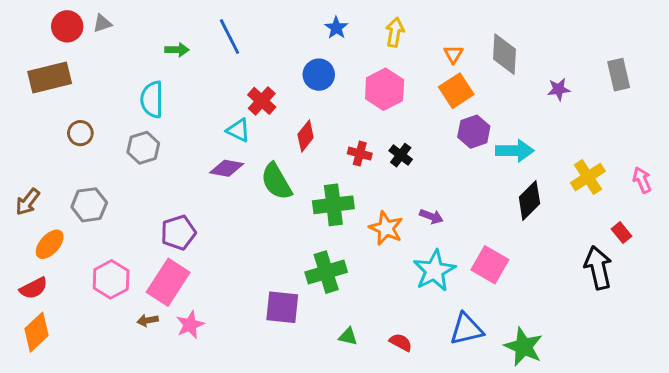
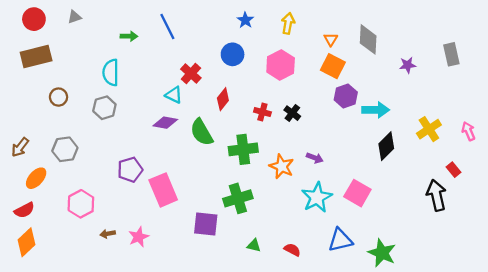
red circle: (67, 26) -> (34, 19), moved
orange square: (456, 91) -> (333, 66), turned -30
pink rectangle: (168, 282) -> (163, 190), moved, turned -56

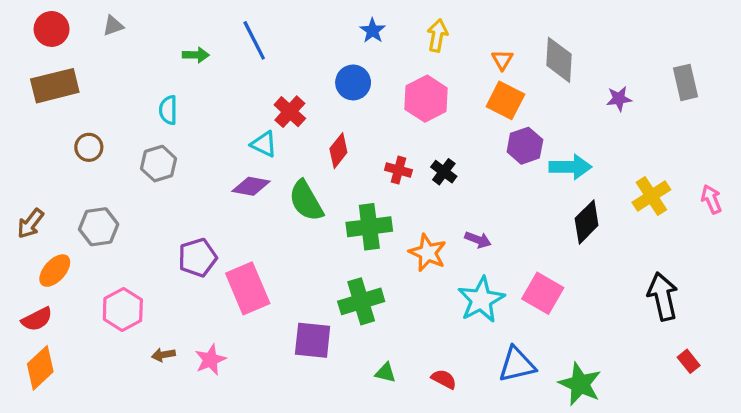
cyan semicircle: (111, 72) -> (168, 110), size x0.7
red rectangle: (454, 170) -> (689, 361), moved

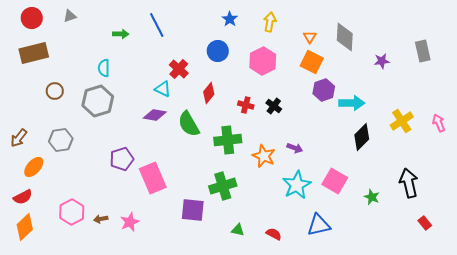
gray hexagon: (159, 164) -> (98, 101), size x1.4
pink hexagon: (123, 309) -> (72, 212), moved
green star: (580, 384) -> (372, 197), moved, size x0.6

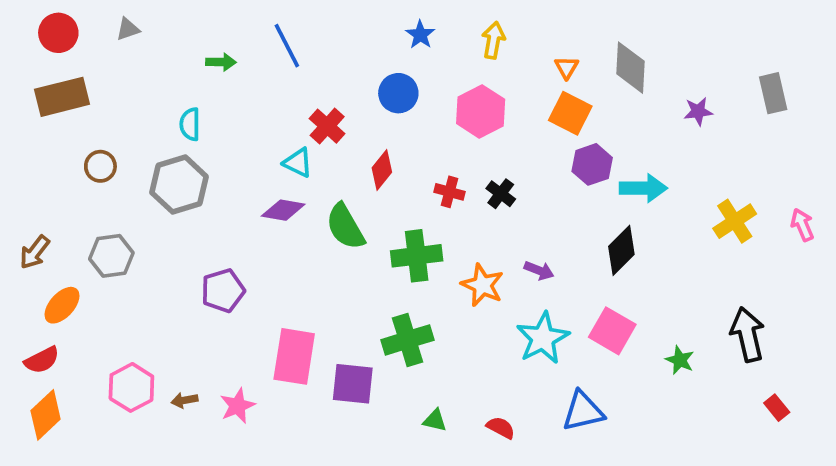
black diamond: (362, 137) -> (621, 250), moved
pink rectangle: (153, 178) -> (294, 356), moved, turned 32

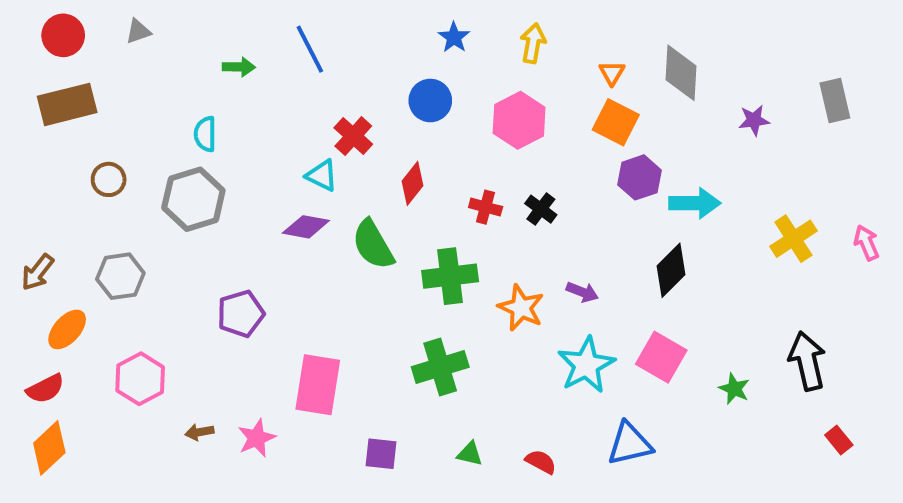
purple square: (353, 384) -> (381, 454), moved, size x0.7
pink hexagon: (131, 387) -> (140, 379), moved

